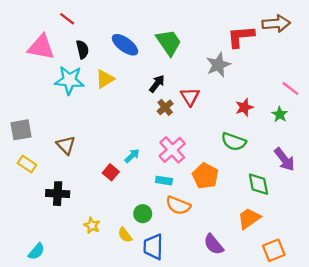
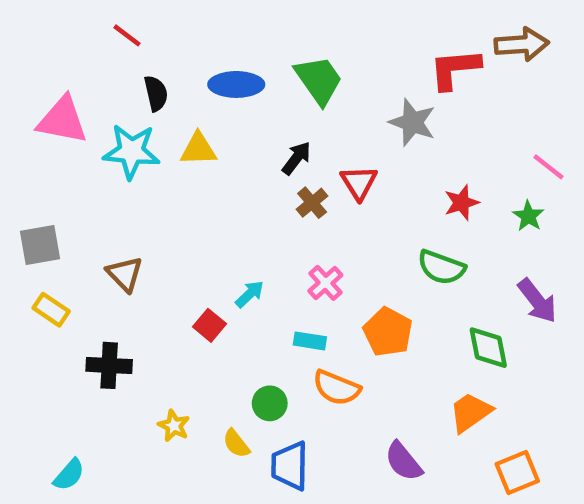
blue ellipse: (125, 45) -> (236, 84), turned -36
pink triangle: (41, 47) -> (62, 120), moved
gray star: (218, 65) -> (412, 122), turned -30
yellow triangle: (105, 79) -> (198, 149), turned 30
pink cross: (172, 150) -> (325, 283), size x0.7

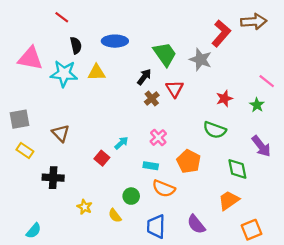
red L-shape: (455, 69) -> (221, 33), turned 136
green trapezoid: (319, 80) -> (165, 54), moved
blue trapezoid: (290, 466) -> (156, 226), moved

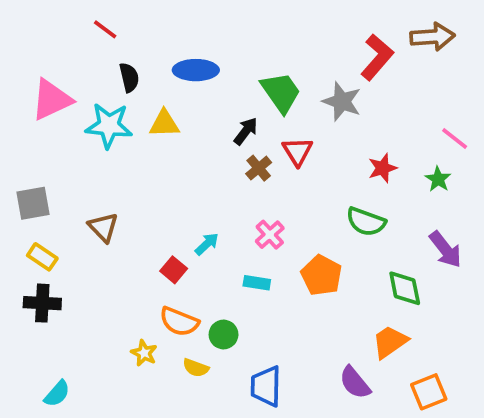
pink triangle: (30, 58) -> (52, 100), turned -36
black cross: (53, 178) -> (42, 303), moved
orange semicircle: (164, 188) -> (179, 322), moved
yellow semicircle: (115, 216) -> (196, 368), turned -32
purple semicircle: (196, 224) -> (355, 383), moved

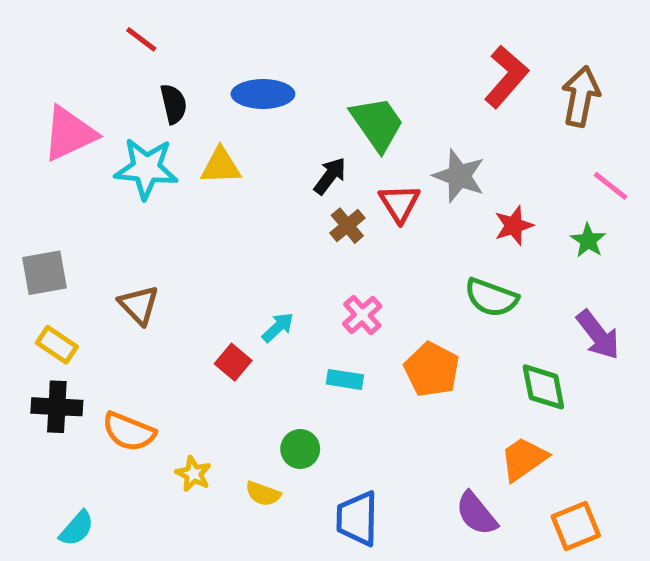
brown arrow: (432, 37) -> (581, 96), moved, turned -75
gray star: (342, 102) -> (459, 176), moved
orange semicircle: (179, 322) -> (129, 432), moved

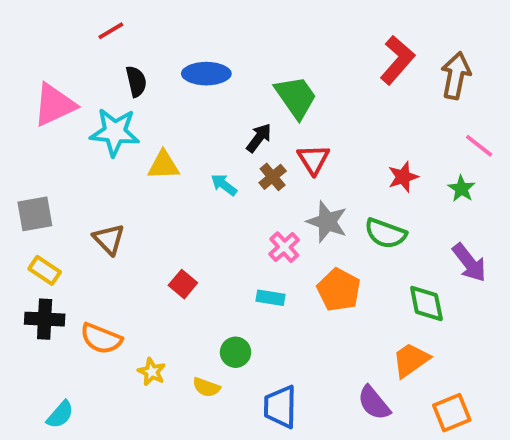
red line: (141, 39) -> (111, 31), turned -68
yellow triangle: (221, 166) -> (163, 165), moved
gray star: (459, 176) -> (327, 222), moved
cyan arrow: (278, 327) -> (224, 185), moved, turned -100

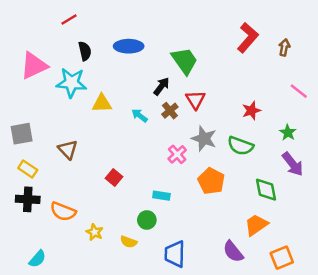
brown arrow: (456, 76) -> (284, 47), size x0.6
green star: (462, 189) -> (288, 132), moved
cyan rectangle: (271, 298) -> (161, 196), moved

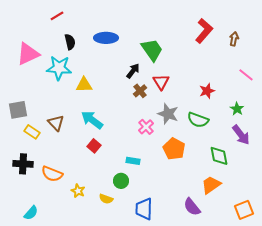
cyan arrow: (140, 115) -> (92, 120), moved, size x1.6
yellow rectangle: (28, 169) -> (32, 132), moved
orange square: (282, 258) -> (244, 210), moved

